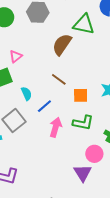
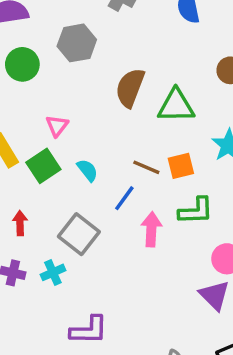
green triangle: (84, 24) -> (176, 106), moved
brown line: (59, 79) -> (146, 167), moved
cyan semicircle: (26, 94) -> (87, 170), moved

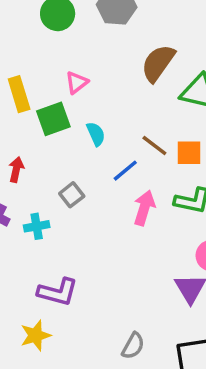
gray square: (79, 234) -> (72, 195), size x0.6

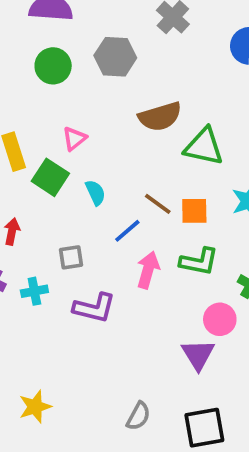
brown semicircle: (158, 63) -> (160, 117), turned -141
green square: (53, 119) -> (50, 177), turned -36
gray square: (72, 195) -> (71, 257), turned 30
purple L-shape: (58, 292) -> (94, 308), moved

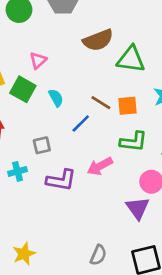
pink arrow: (148, 270) -> (100, 166), moved, turned -130

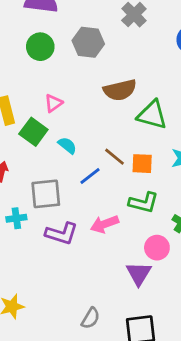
cyan semicircle: (56, 98) -> (67, 145), turned -30
gray square: (42, 145) -> (46, 194), size x1.6

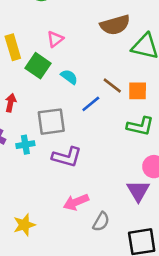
pink arrow: (104, 224) -> (76, 202), moved
gray semicircle: (91, 318) -> (101, 222), moved

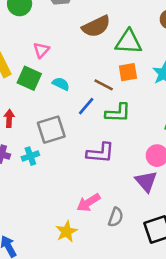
orange square: (138, 91) -> (128, 72), moved
green L-shape: (140, 126) -> (118, 113), moved
purple L-shape: (67, 157) -> (100, 153), moved
yellow star: (24, 225) -> (66, 232), moved

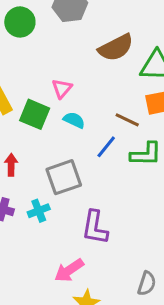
pink triangle: (41, 50) -> (62, 88), moved
purple L-shape: (100, 153) -> (95, 227), moved, turned 96
pink arrow: (88, 203) -> (69, 270), moved

